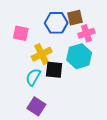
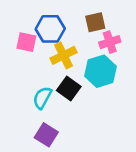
blue hexagon: (56, 23) -> (50, 29), moved
yellow cross: (42, 54) -> (63, 55), moved
black square: (54, 70) -> (69, 88), turned 30

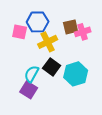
brown square: (95, 22) -> (71, 27), moved
cyan hexagon: (101, 71) -> (76, 74), moved
purple square: (46, 135) -> (29, 90), moved

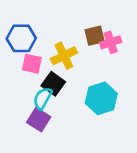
blue hexagon: (38, 22) -> (21, 38), moved
pink square: (20, 32) -> (32, 64), moved
black square: (52, 67) -> (53, 84), moved

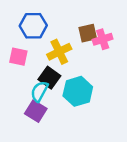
blue hexagon: (21, 38) -> (33, 26), moved
pink square: (32, 64) -> (18, 57), moved
cyan hexagon: (101, 98) -> (78, 91), moved

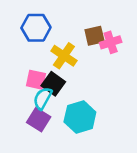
yellow cross: (59, 52) -> (64, 56), turned -30
pink square: (18, 57) -> (36, 80), moved
cyan hexagon: (78, 91) -> (80, 117), moved

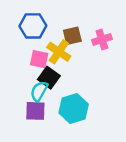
brown square: (95, 36) -> (72, 36), moved
pink square: (36, 80) -> (39, 59), moved
purple square: (39, 120) -> (35, 111), turned -30

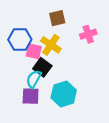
blue hexagon: (33, 26) -> (20, 39), moved
brown square: (72, 36) -> (57, 18), moved

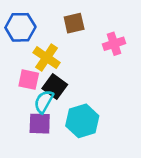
blue hexagon: (20, 39) -> (20, 27), moved
yellow cross: (51, 45) -> (47, 58), moved
pink square: (34, 51) -> (29, 80), moved

